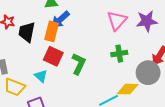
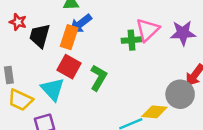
green cross: (119, 54) -> (131, 40), moved
cyan triangle: (41, 76) -> (53, 89), size x1.5

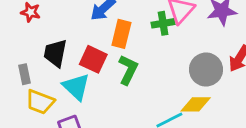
black trapezoid: (40, 36) -> (55, 53), moved
orange rectangle: (69, 37) -> (121, 34), moved
gray circle: (180, 94) -> (206, 70), moved

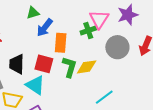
gray circle: (206, 70) -> (117, 47), moved
yellow diamond: (196, 104) -> (87, 67), moved

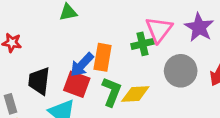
purple star: (128, 15) -> (199, 27), turned -30
blue arrow: (45, 28) -> (82, 65), moved

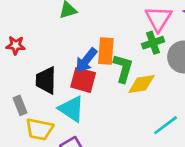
green cross: (143, 44) -> (153, 43), moved
green L-shape: (112, 92) -> (123, 68), moved

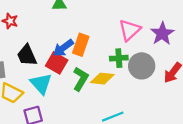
green cross: (153, 43) -> (119, 58), moved
green L-shape: (123, 68) -> (81, 79), moved
black trapezoid: (46, 80) -> (27, 55), turned -40

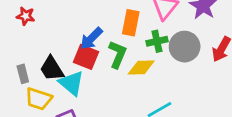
orange rectangle: (81, 45) -> (131, 23), moved
black trapezoid: (27, 55) -> (52, 69), moved
green L-shape: (81, 79) -> (118, 54), moved

